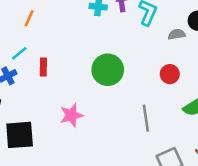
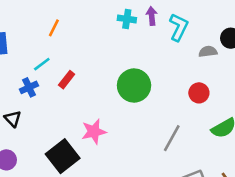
red rectangle: (43, 67) -> (67, 80), turned 35
gray line: (146, 118) -> (172, 138), turned 35
black square: (20, 135) -> (63, 156), moved, turned -36

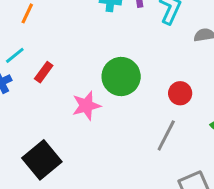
red circle: (199, 93) -> (180, 93), moved
pink star: (94, 132) -> (86, 106), moved

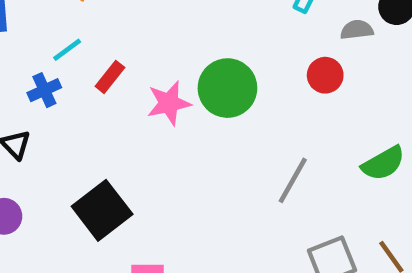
red circle: (180, 93) -> (325, 75), moved
pink star: (86, 106) -> (169, 103), moved

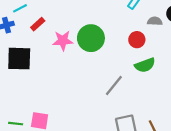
green semicircle: (383, 163) -> (145, 65), moved
black square: (102, 210) -> (19, 59), moved, turned 30

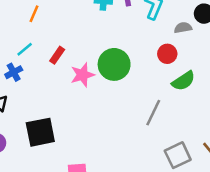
red rectangle: (38, 24) -> (57, 55), moved
black square: (19, 59) -> (40, 132), moved

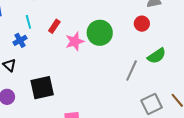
cyan line: (25, 49) -> (28, 22), turned -64
green semicircle: (183, 81) -> (157, 56), moved

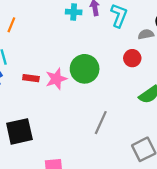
red rectangle: (54, 26) -> (31, 78), moved, turned 64
gray line: (132, 71) -> (101, 123), moved

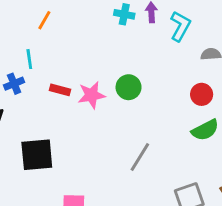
red circle: (132, 58) -> (202, 94), moved
green circle: (85, 69) -> (129, 87), size x0.7

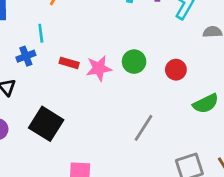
red circle: (202, 94) -> (176, 70), moved
black square: (37, 155) -> (46, 124), turned 36

